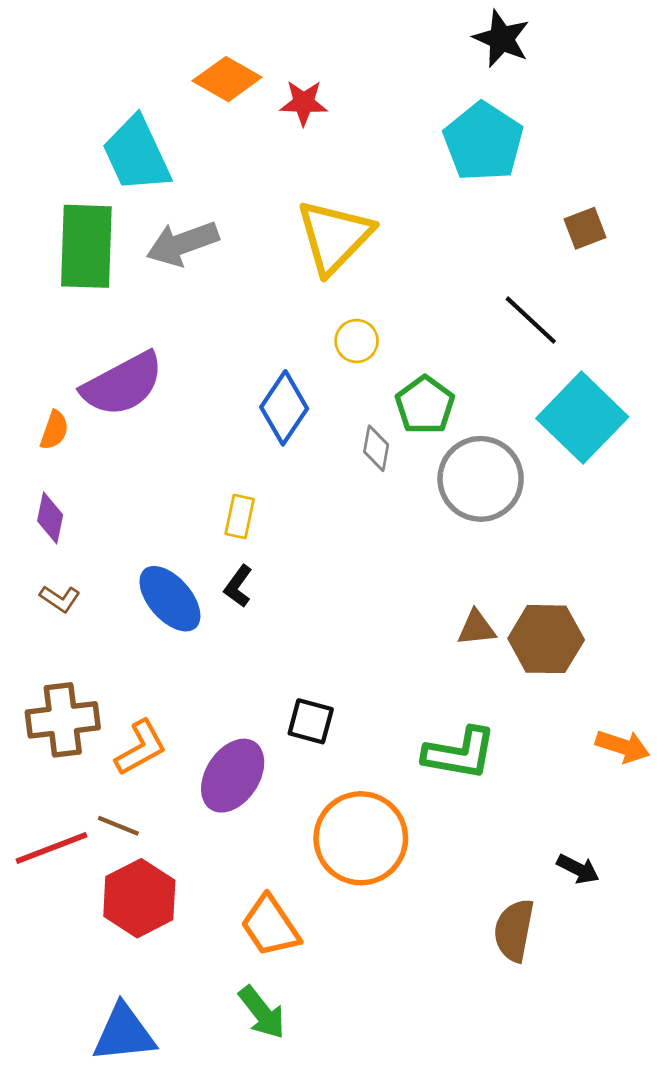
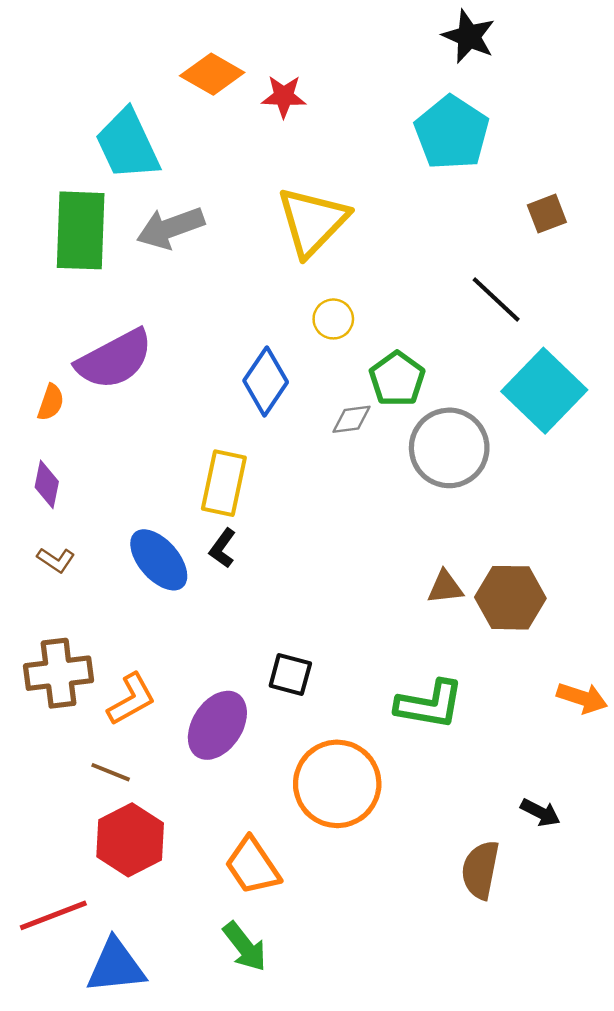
gray diamond: (376, 448) -> (352, 419), turned 72
yellow rectangle: (240, 516) -> (224, 483), size x1.6
red line: (52, 848) -> (53, 915), moved

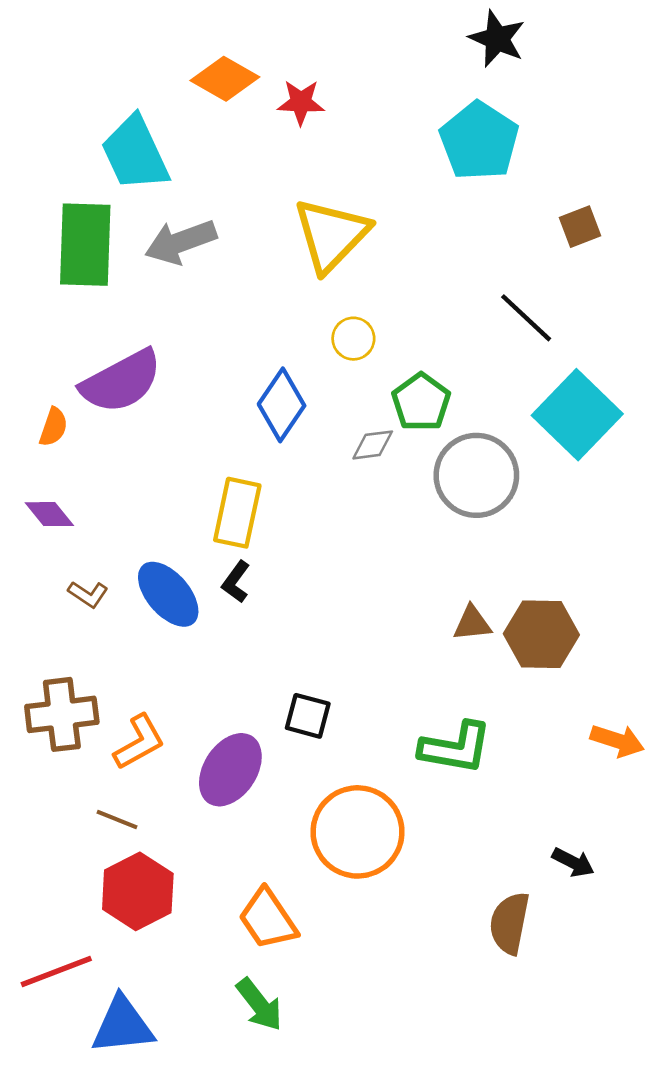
purple diamond: (47, 484) -> (49, 514), turned -51
brown L-shape: (56, 560) -> (88, 594), moved

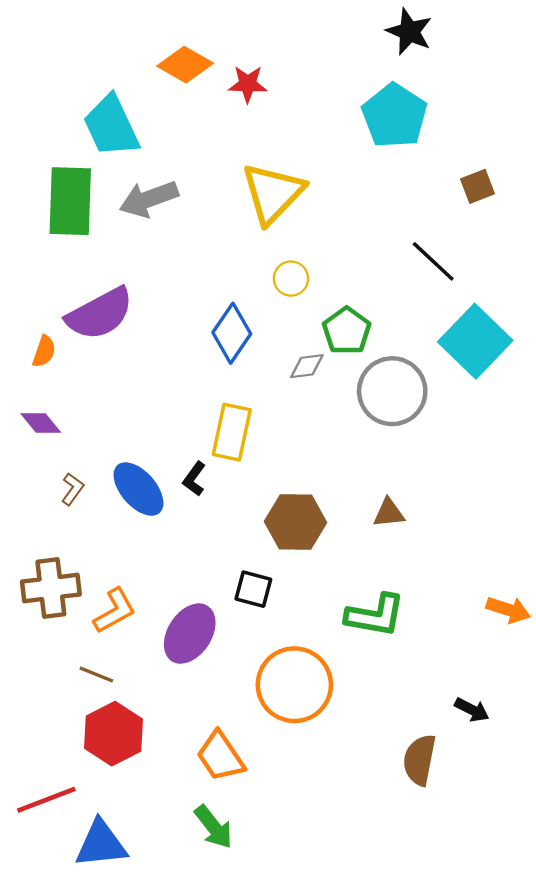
yellow rectangle: (237, 513) -> (232, 432), moved
brown L-shape: (88, 594) -> (73, 489), turned -88
brown hexagon: (541, 634) -> (296, 522), moved

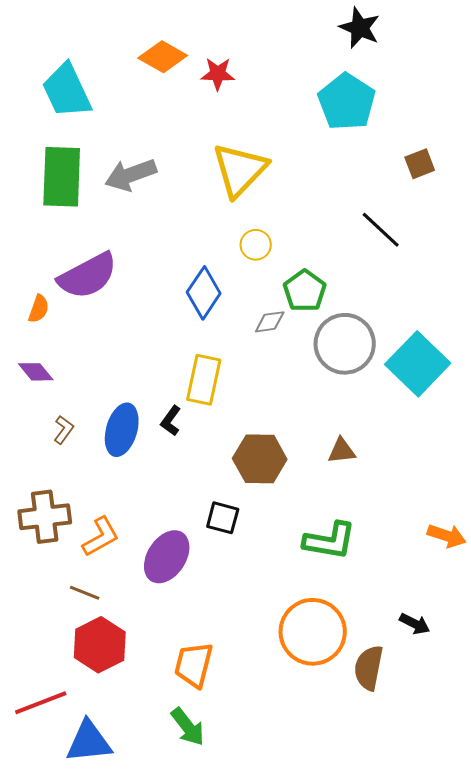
cyan trapezoid: (111, 126) -> (67, 91), moved
cyan square: (475, 341) -> (418, 364), moved
blue ellipse: (138, 489) -> (122, 430), turned 57
orange circle: (294, 685) -> (313, 632), moved
orange trapezoid: (220, 756) -> (194, 665), turned 48

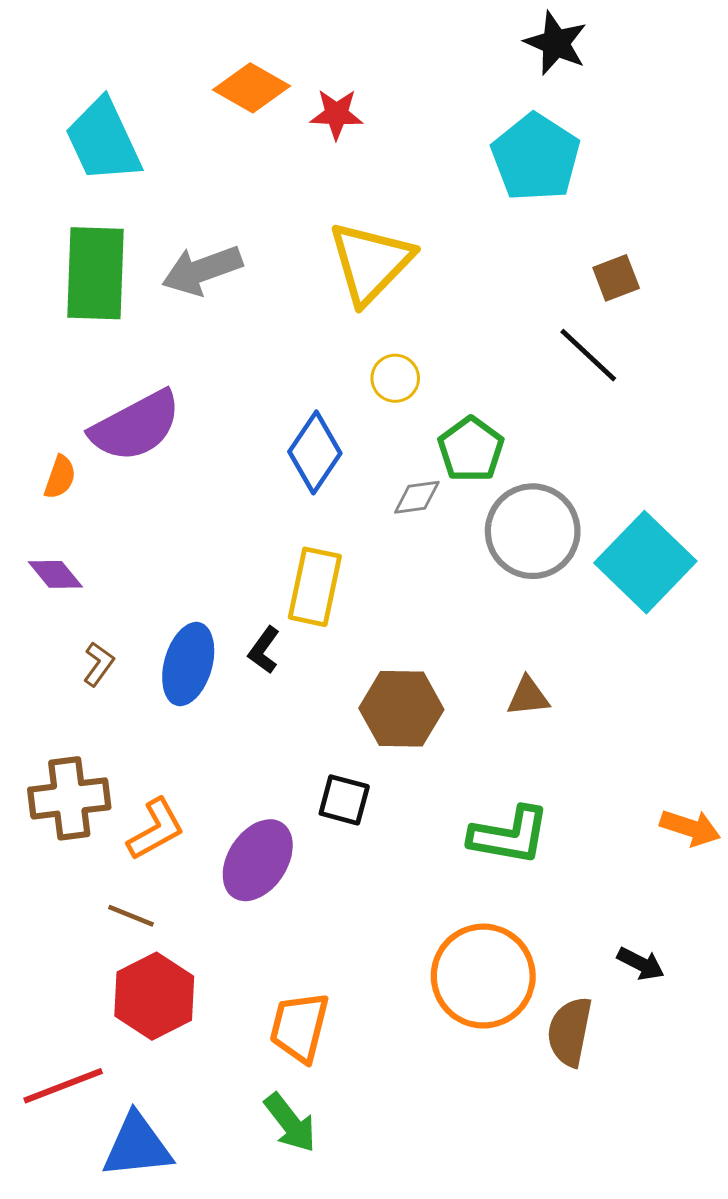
brown square: (420, 164) -> (616, 278), moved

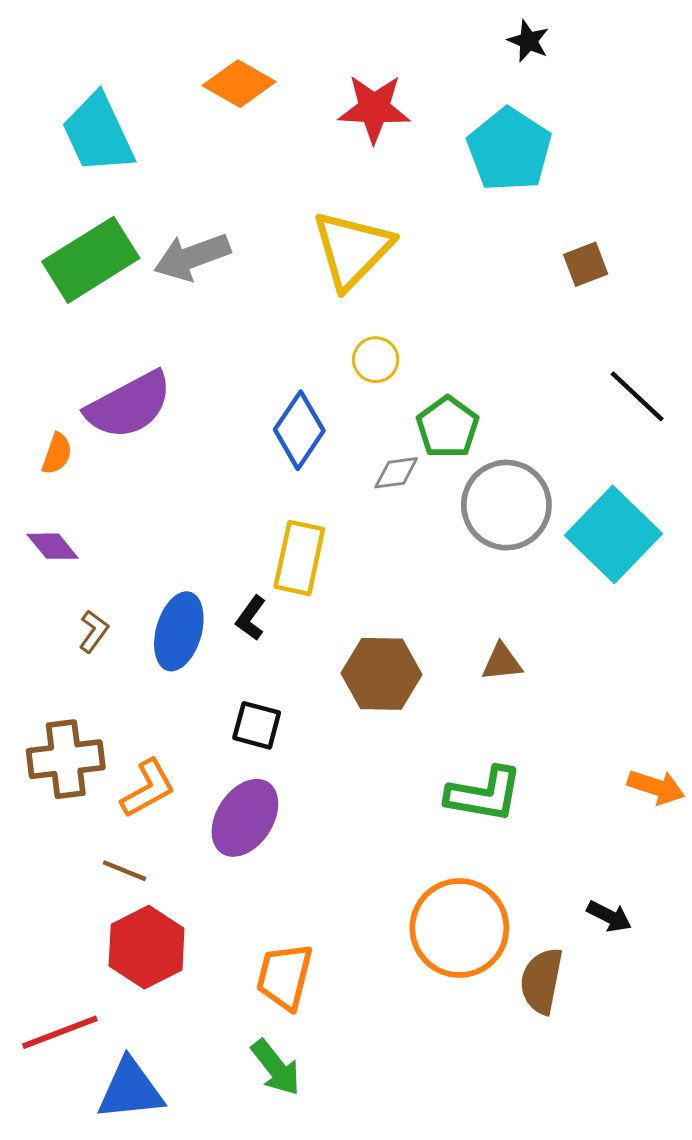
black star: (556, 43) -> (528, 41), size x0.7
red star: (336, 114) -> (374, 109), moved, size x1.4
green rectangle: (96, 273) -> (91, 260), turned 56
black line: (588, 355) -> (637, 396), moved
black square: (344, 800) -> (257, 725), moved

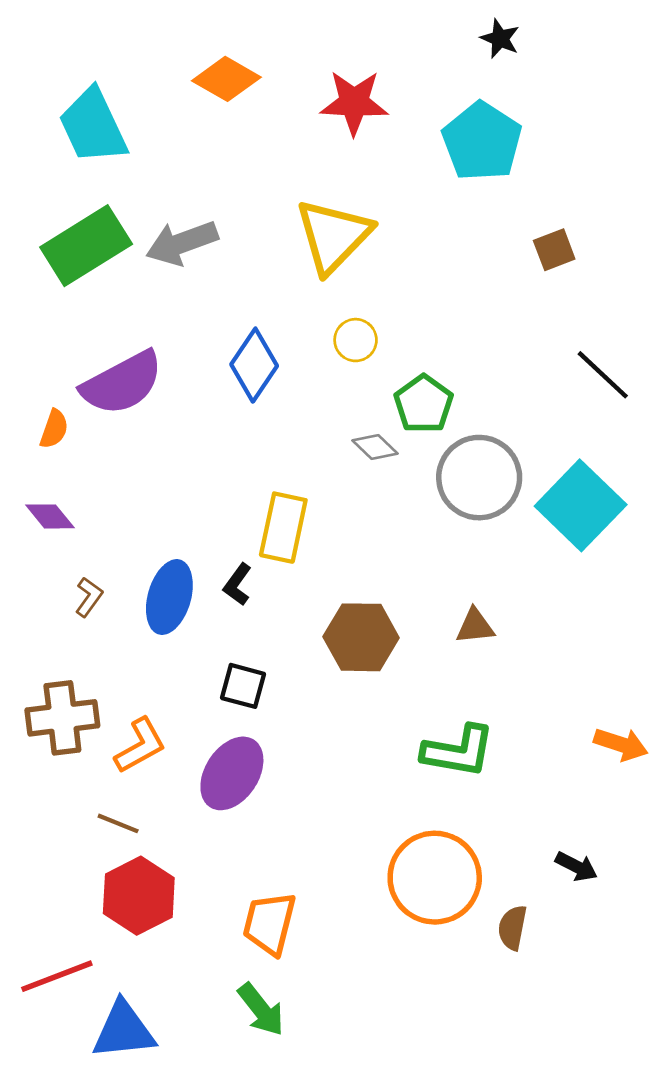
blue diamond: (299, 430) -> (254, 365), moved
gray diamond: (396, 473) -> (375, 447), turned 51
brown semicircle: (542, 981) -> (512, 928), size x0.7

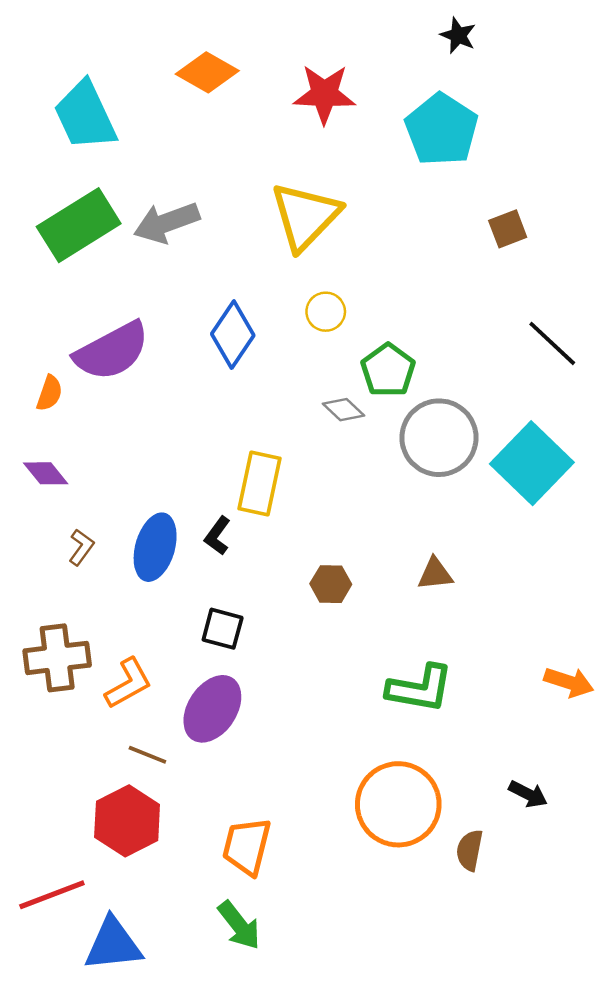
brown hexagon: (361, 637) -> (331, 584), size x0.6
brown line: (118, 823) -> (147, 755), moved

